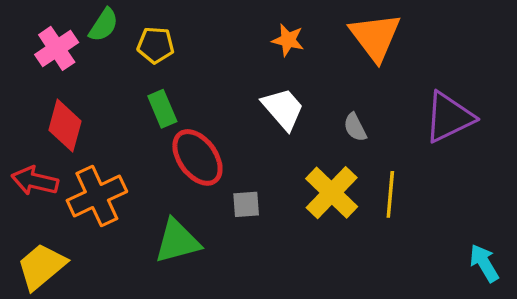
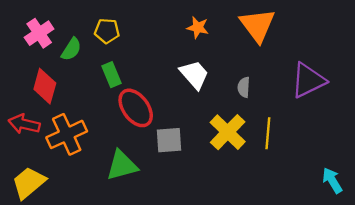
green semicircle: (104, 25) -> (71, 49), moved
gray semicircle: (355, 127) -> (244, 87), turned 30
gray square: (246, 204) -> (169, 140), size x1.4

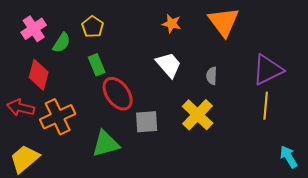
yellow pentagon: (107, 31) -> (93, 27), turned 30
yellow line: (268, 133) -> (266, 106), moved

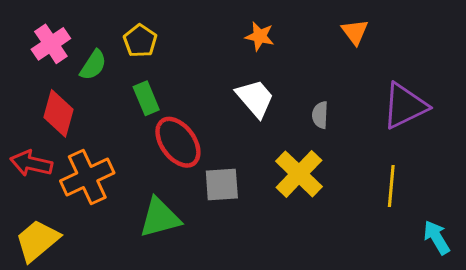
orange triangle: (224, 22) -> (355, 32), moved, size x0.6
yellow line: (266, 106) -> (391, 186), moved

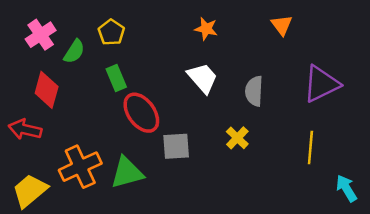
gray semicircle: (320, 115) -> (254, 91), size x1.4
yellow cross: (299, 174) -> (237, 138), size x0.6
orange cross: (87, 177) -> (80, 167), moved

